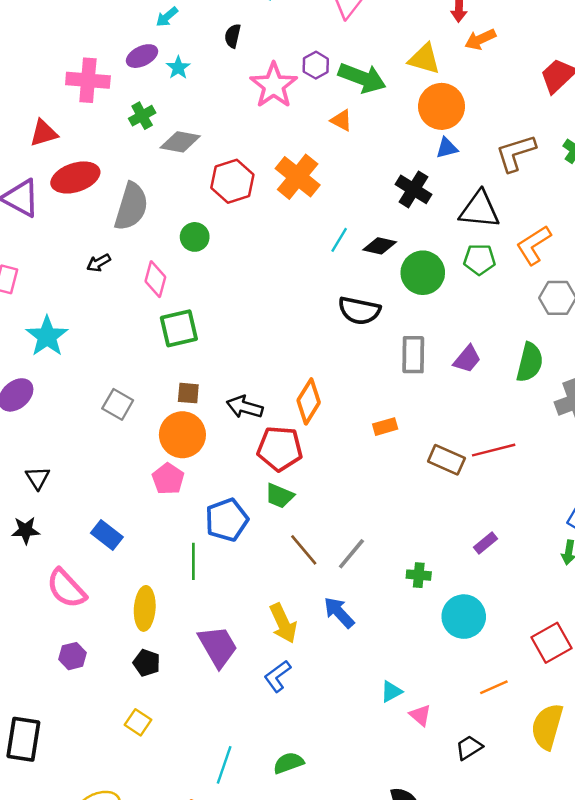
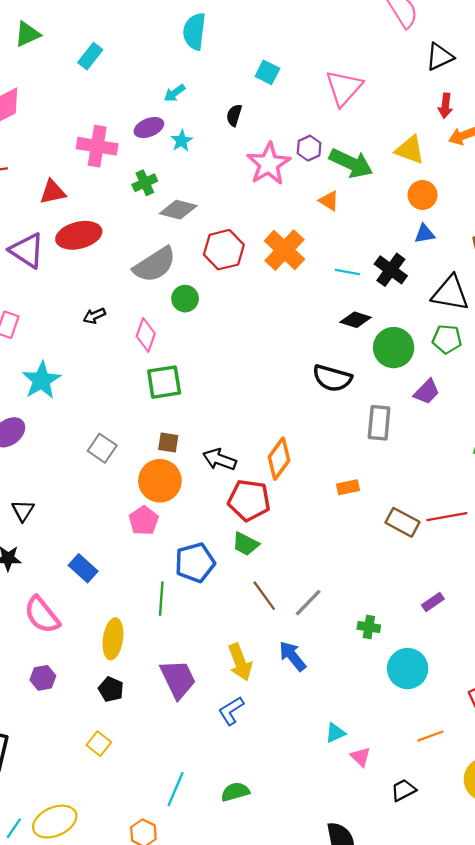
orange circle: (442, 106) -> (423, 195), size x0.7
gray semicircle: (131, 206) -> (155, 265), moved, turned 36
cyan line: (339, 240) -> (347, 272), moved, turned 65
purple trapezoid: (467, 359) -> (427, 392), moved

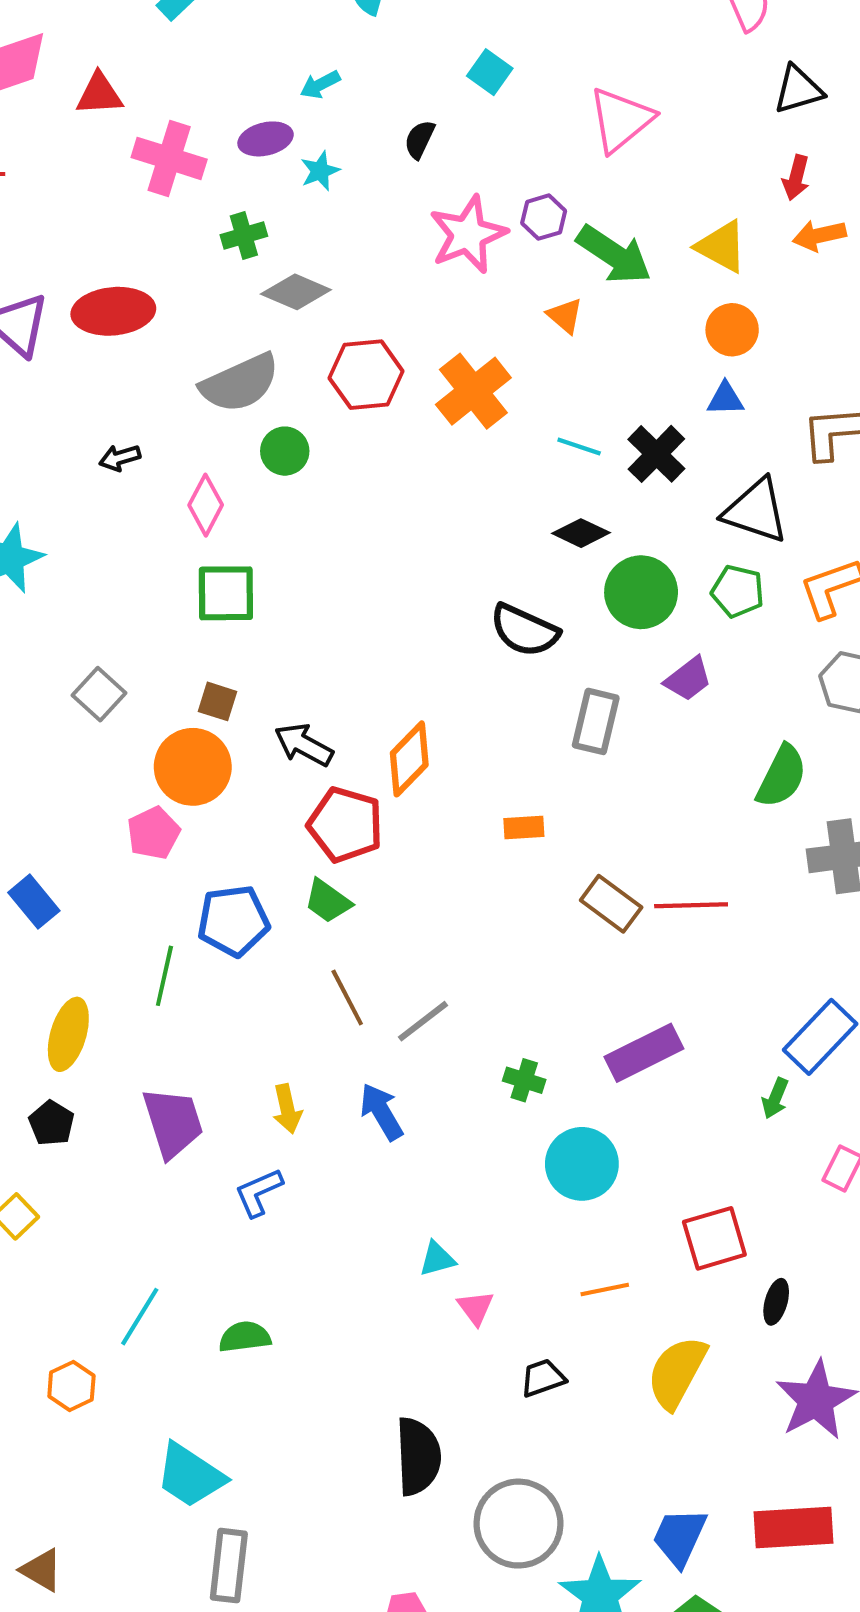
red triangle: (53, 192) -> (99, 94), moved
purple rectangle: (433, 602) -> (644, 1053), size x1.8
yellow arrow: (240, 662) -> (287, 1109), size x0.7

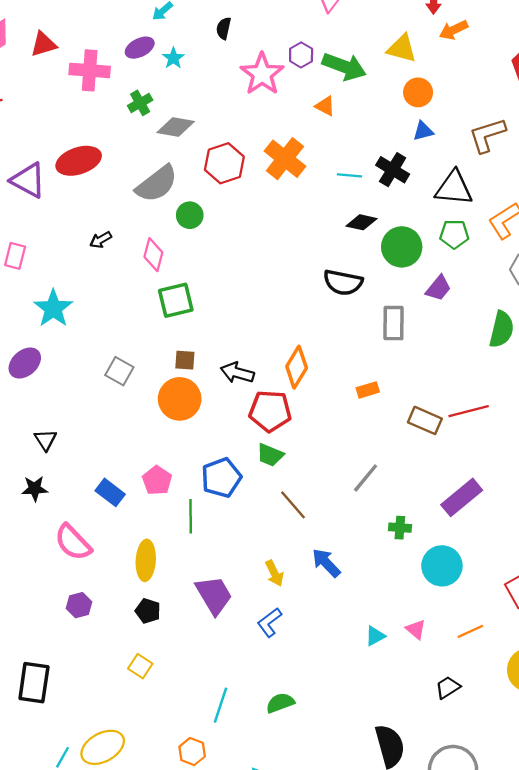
pink pentagon: (153, 833) -> (157, 480), moved
gray line: (423, 1021) -> (366, 478), moved
pink triangle: (476, 1308) -> (416, 629), moved

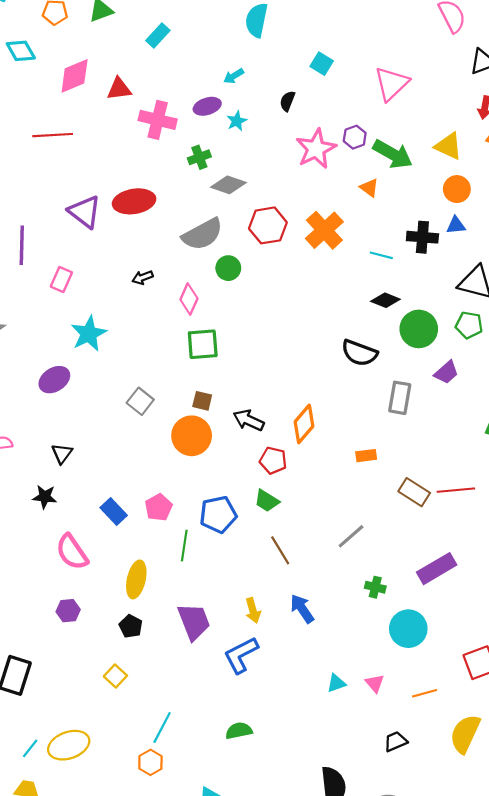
black cross: (393, 170) -> (422, 237), moved, turned -36
red pentagon: (270, 411) -> (273, 460), size x0.7
blue L-shape: (269, 622) -> (241, 655), size x1.4
cyan line: (220, 705) -> (162, 727), moved

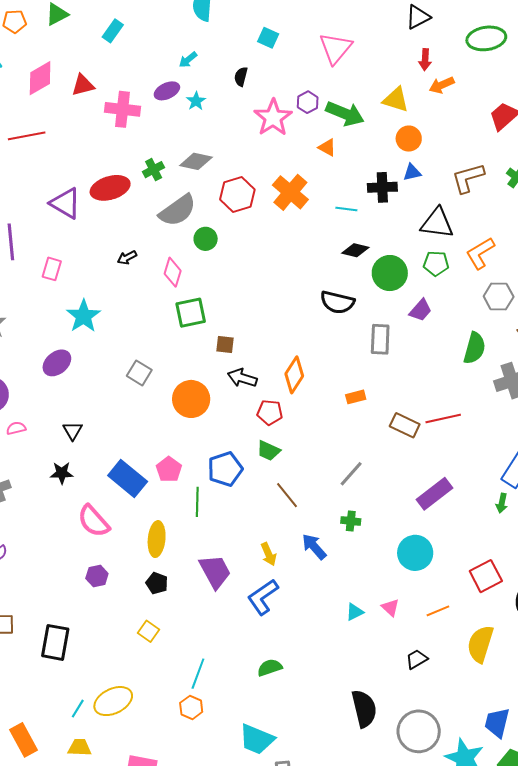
green cross: (199, 157) -> (154, 170), moved
brown square: (202, 401) -> (225, 344), moved
blue rectangle: (114, 512) -> (128, 479), size x1.5
green cross: (375, 587) -> (351, 521), moved

